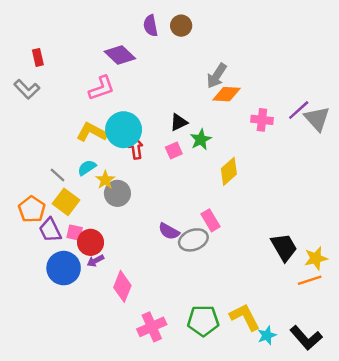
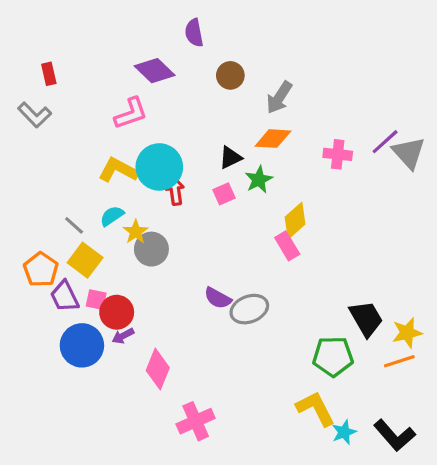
brown circle: (181, 26) -> (230, 75), moved
orange diamond: (226, 94) -> (273, 139), moved
pink rectangle: (211, 220) -> (287, 246), moved
green pentagon: (203, 321) -> (333, 356), moved

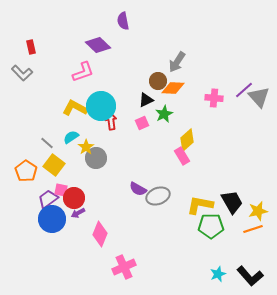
brown circle: (230, 75) -> (158, 81), moved
purple trapezoid: (65, 296) -> (48, 199), moved, turned 80
yellow L-shape: (316, 409) -> (200, 205), moved, turned -52

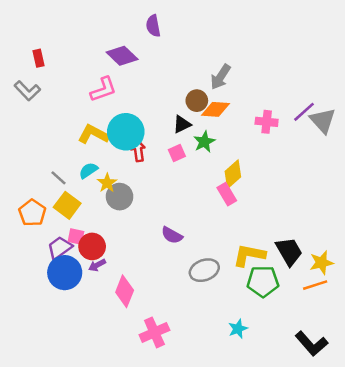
gray ellipse: (158, 196) -> (204, 270), moved
cyan star: (218, 274) -> (238, 329), moved

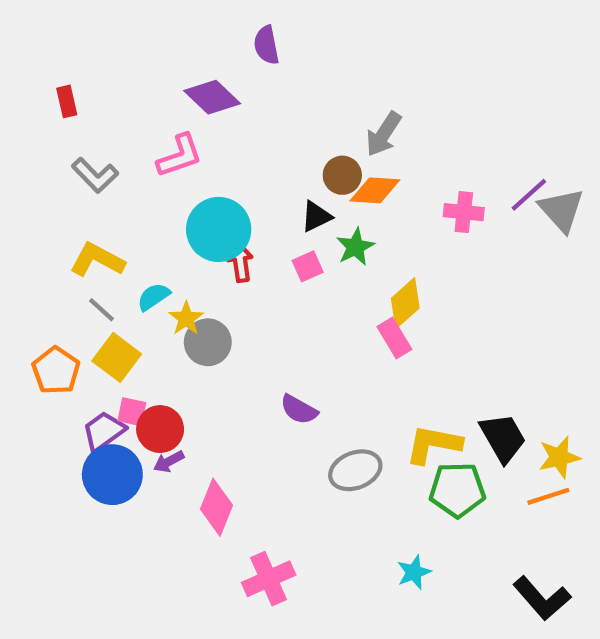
gray L-shape: (27, 91) -> (95, 175), moved
yellow L-shape: (93, 134) -> (97, 260), moved

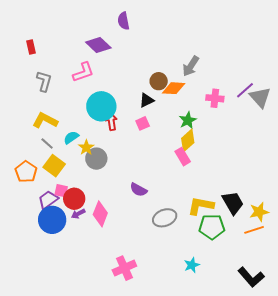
gray arrow: (384, 134) -> (191, 66), moved
gray L-shape: (95, 175) -> (44, 81), turned -120
green star: (355, 247) -> (188, 120), moved
pink diamond: (216, 507) -> (100, 214), moved

